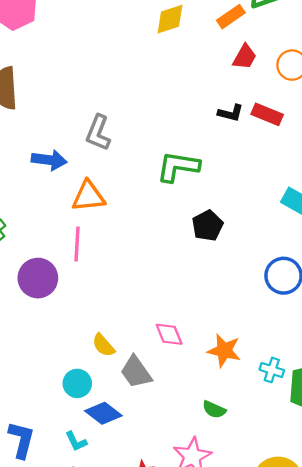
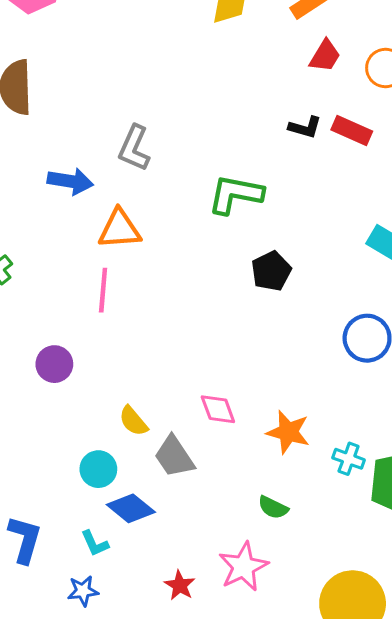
purple circle: (38, 278) -> (54, 364), moved, size x0.7

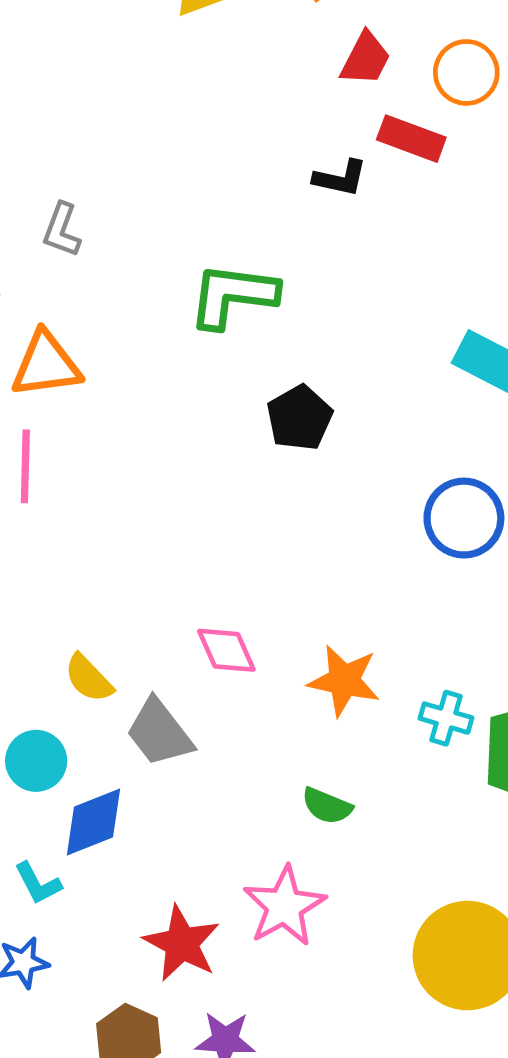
red rectangle: (352, 130) -> (411, 139), moved
gray L-shape: (134, 148) -> (62, 230), size x0.7
blue diamond: (131, 508) -> (93, 822), turned -57
red star: (180, 585) -> (182, 943), size x1.5

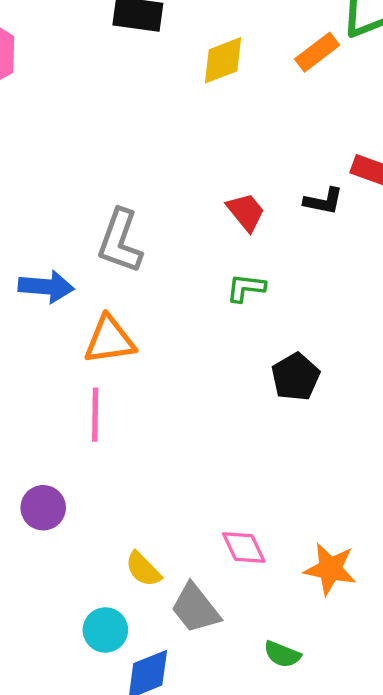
red trapezoid: (366, 59) -> (246, 212), moved, turned -66
gray L-shape: (62, 230) -> (120, 241), size x1.6
green L-shape: (233, 295) -> (246, 288), size x0.6
green semicircle: (327, 806) -> (282, 654), moved

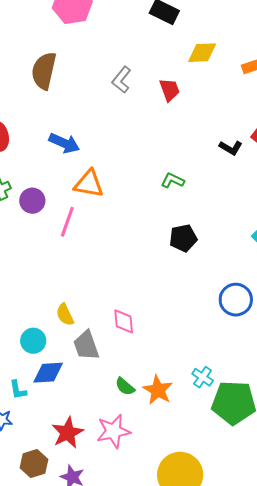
red trapezoid: (246, 212) -> (170, 90), moved
gray L-shape: (120, 241) -> (122, 80), moved, size x0.7
purple circle: (43, 508) -> (32, 201), moved
orange star: (330, 569) -> (158, 390), moved

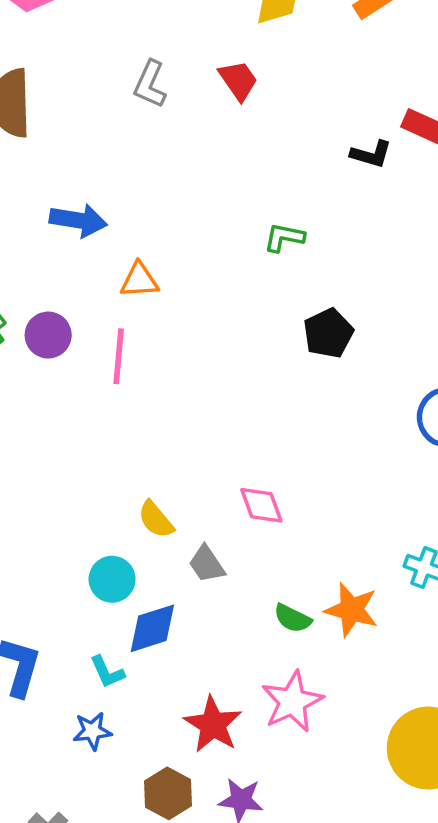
orange triangle: (89, 184) -> (139, 280), size x0.7
gray trapezoid: (86, 346) -> (207, 564), size x0.7

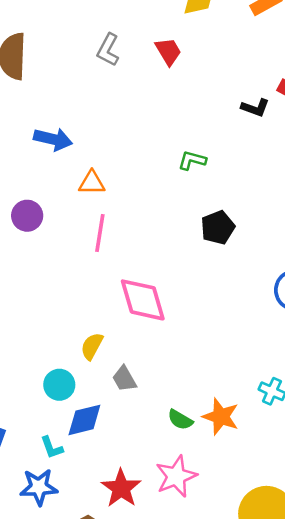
pink line: (119, 356) -> (100, 233), moved
pink diamond: (261, 505) -> (143, 300), moved, size x1.6
yellow semicircle: (156, 519) -> (92, 346), turned 64
blue star: (92, 731) -> (39, 487), size x1.4

